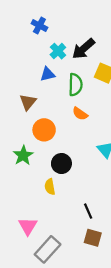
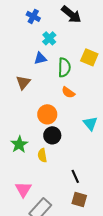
black arrow: (83, 49) -> (71, 14), moved, turned -100
orange circle: (44, 130) -> (47, 114), moved
green star: (23, 155) -> (19, 144), moved

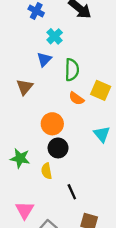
yellow square: (89, 57) -> (101, 90), moved
blue triangle: (40, 58) -> (44, 59), turned -32
green star: (19, 144) -> (20, 158), turned -30
black line: (75, 176) -> (72, 192), moved

